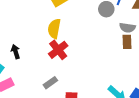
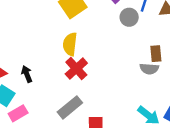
gray semicircle: (127, 28) -> (149, 69), moved
gray rectangle: (50, 83) -> (70, 107), size x1.5

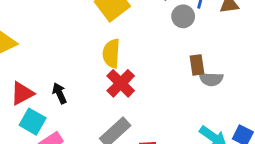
brown rectangle: (156, 54) -> (197, 65), moved

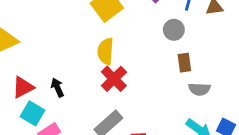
gray circle: (183, 16) -> (174, 30), moved
gray semicircle: (211, 79) -> (199, 89), moved

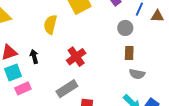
yellow semicircle: (106, 51) -> (50, 25), moved
cyan square: (32, 113) -> (13, 72), turned 30

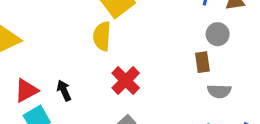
yellow semicircle: (50, 25) -> (102, 36), moved
gray circle: (125, 28) -> (218, 34), moved

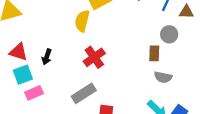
red triangle: (26, 90) -> (19, 52), turned 36
black arrow: (64, 90) -> (47, 57), turned -147

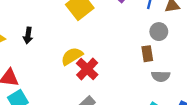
yellow semicircle: (82, 21) -> (72, 56), moved, turned 55
black arrow: (47, 57) -> (28, 35), moved

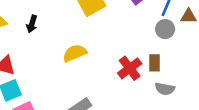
gray circle: (159, 32) -> (165, 29), moved
red cross: (87, 69) -> (130, 68), moved

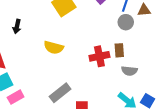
yellow semicircle: (75, 53) -> (54, 47), turned -138
red cross: (130, 68) -> (99, 56), turned 30

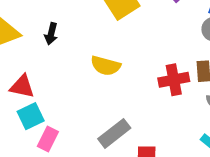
pink rectangle: (16, 97) -> (48, 139), turned -35

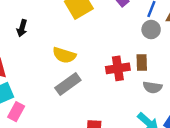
gray rectangle: (114, 133) -> (68, 84), moved

